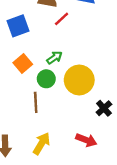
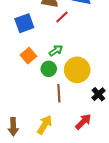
brown line: (36, 102) -> (59, 93), moved
red arrow: (86, 140) -> (83, 122), turned -66

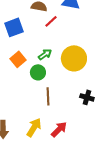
yellow circle: (77, 70) -> (74, 58), moved
black cross: (98, 94) -> (87, 97), turned -32
red arrow: (83, 122) -> (59, 129), moved

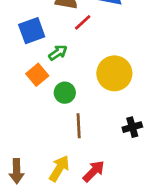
green arrow: (45, 54) -> (58, 53), moved
black cross: (87, 97) -> (132, 127), turned -32

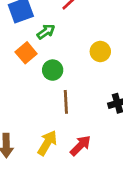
yellow circle: (114, 73) -> (100, 52), size x0.6

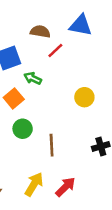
green arrow: (46, 32) -> (33, 78), turned -120
green circle: (53, 70) -> (23, 129), moved

